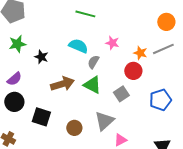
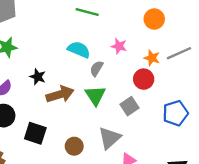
orange circle: (166, 22) -> (154, 19), moved
black star: (41, 57) -> (38, 77), moved
green triangle: (92, 85) -> (95, 96), turned 30

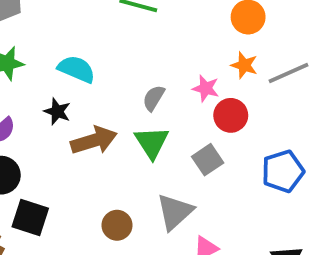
pink star: (119, 46) -> (206, 88), moved
cyan semicircle: (79, 50) -> (77, 69), moved
orange star: (152, 58) -> (244, 65), moved
black square: (35, 133) -> (30, 218), moved

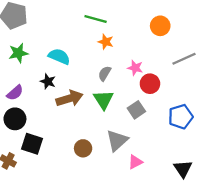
orange star: (244, 65) -> (106, 42), moved

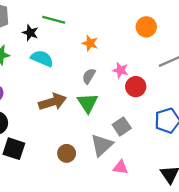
green line: (96, 19) -> (54, 20), moved
black star: (48, 81) -> (30, 33), moved
gray square: (136, 110) -> (122, 126), moved
pink triangle: (135, 162) -> (120, 167), turned 35

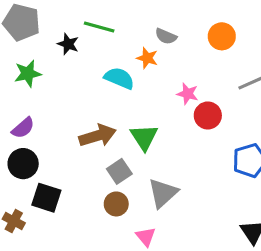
cyan semicircle: (42, 58) -> (119, 78), moved
gray semicircle: (89, 76) -> (166, 36), moved, turned -98
gray square: (122, 126) -> (119, 171), moved
pink triangle: (120, 167) -> (146, 237), moved, turned 42

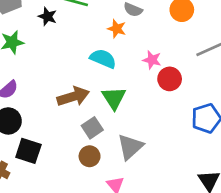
cyan semicircle: (119, 78) -> (103, 59), moved

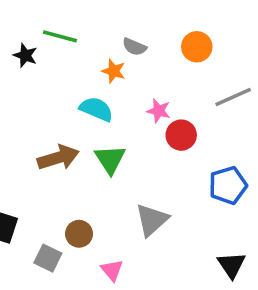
gray square: (92, 128) -> (48, 258), moved, turned -30
gray triangle: (130, 147) -> (152, 220), moved

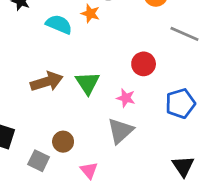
gray line: (233, 97) -> (184, 34), turned 48
cyan semicircle: (96, 109) -> (59, 24), moved
pink star: (159, 111) -> (126, 98), moved

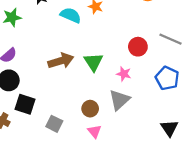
gray line: (184, 34) -> (170, 39), moved
blue pentagon: (180, 103) -> (167, 78), turned -30
brown circle: (63, 142) -> (90, 109), moved

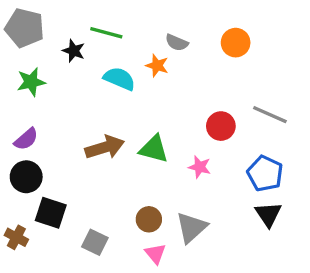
green triangle: (93, 62) -> (154, 149), turned -42
gray triangle: (119, 100) -> (191, 227), moved
black triangle: (169, 128) -> (268, 214), moved

